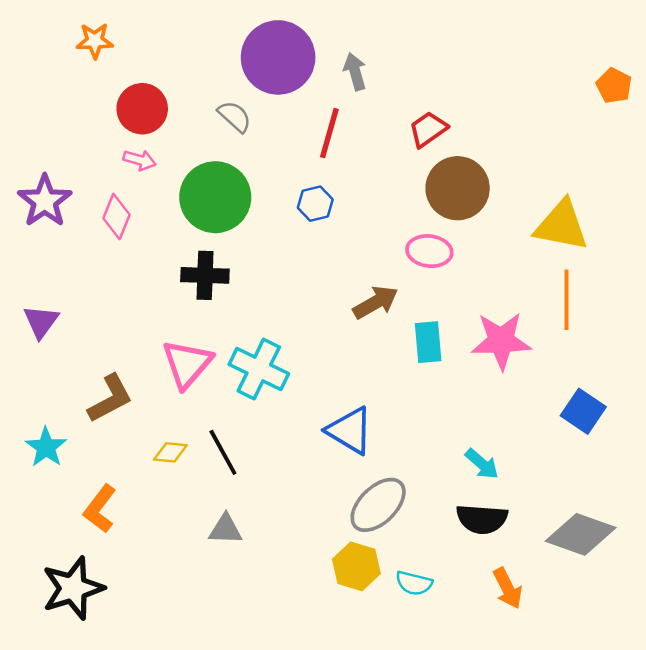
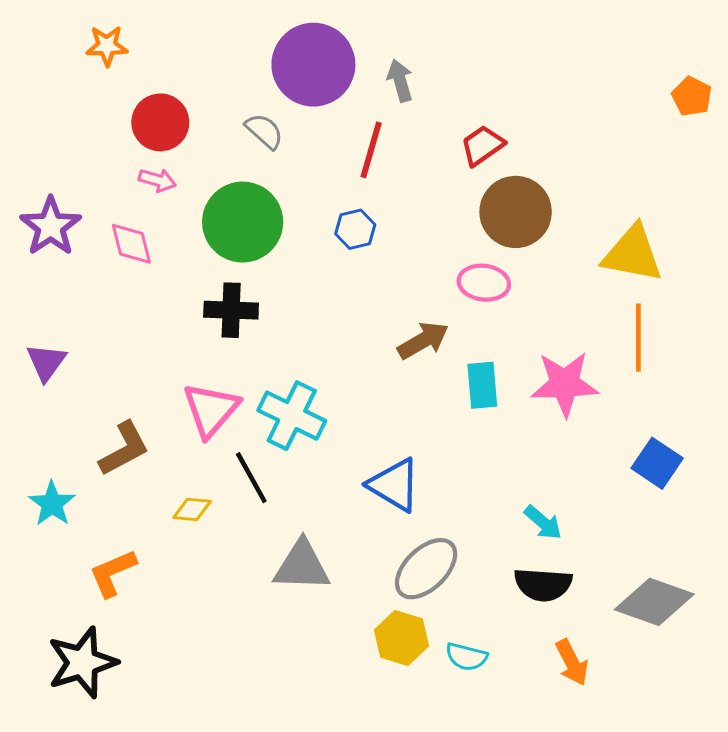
pink diamond: (117, 216) -> (131, 244), turned -36
black line: (223, 452) -> (251, 478), moved
orange L-shape: (100, 509) -> (113, 573), turned 30
gray triangle: (226, 529) -> (302, 566), moved, size x1.5

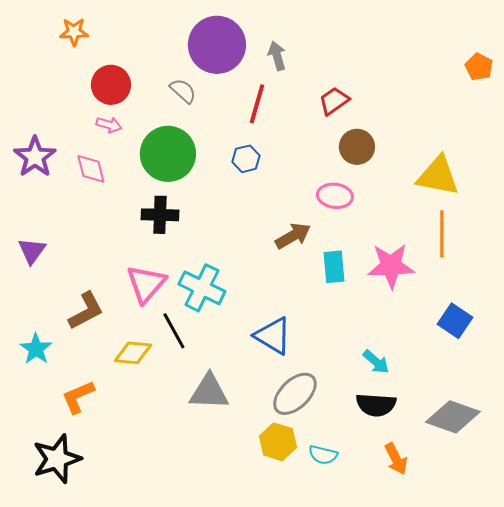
brown circle: (516, 212) -> (357, 147), size x0.7
yellow diamond: (192, 509) -> (133, 353), size x1.4

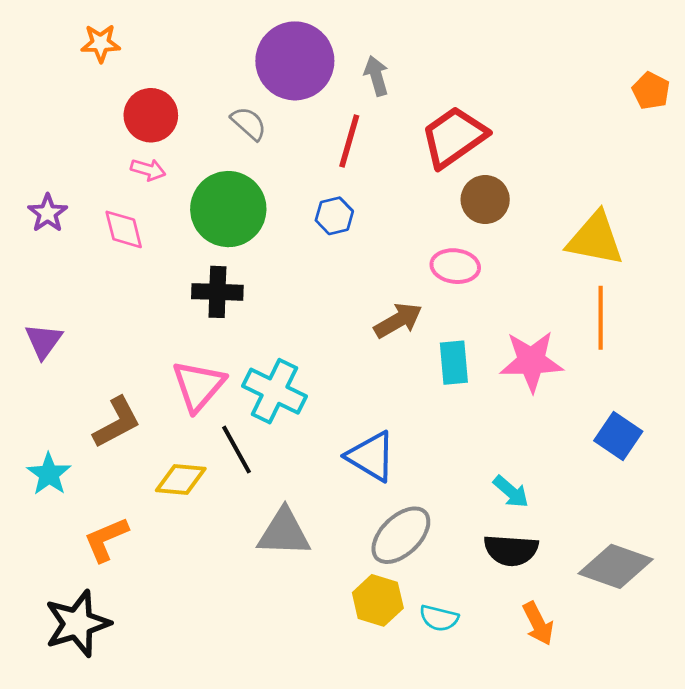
red trapezoid: (334, 101) -> (454, 137), size x1.6
purple star: (35, 157) -> (48, 213), size x0.7

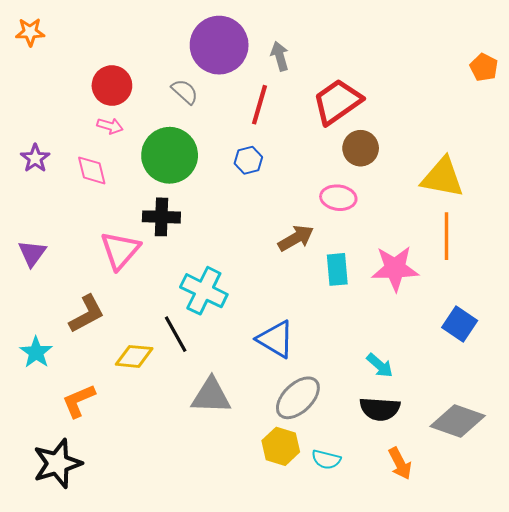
orange star: (101, 43) -> (30, 32), moved
pink triangle: (198, 386) -> (120, 250), moved

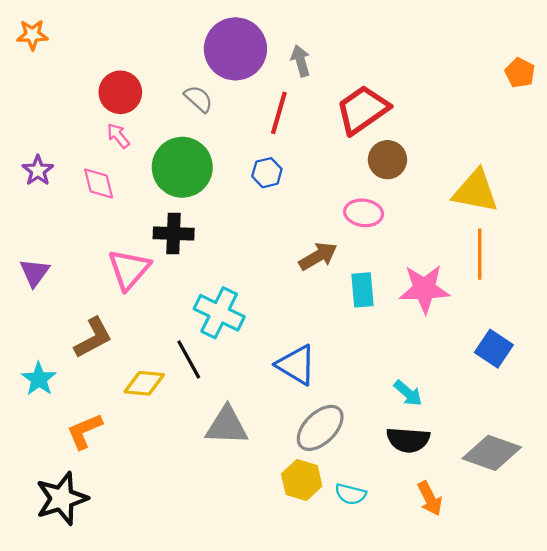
pink arrow: (110, 126) -> (118, 136), turned -145

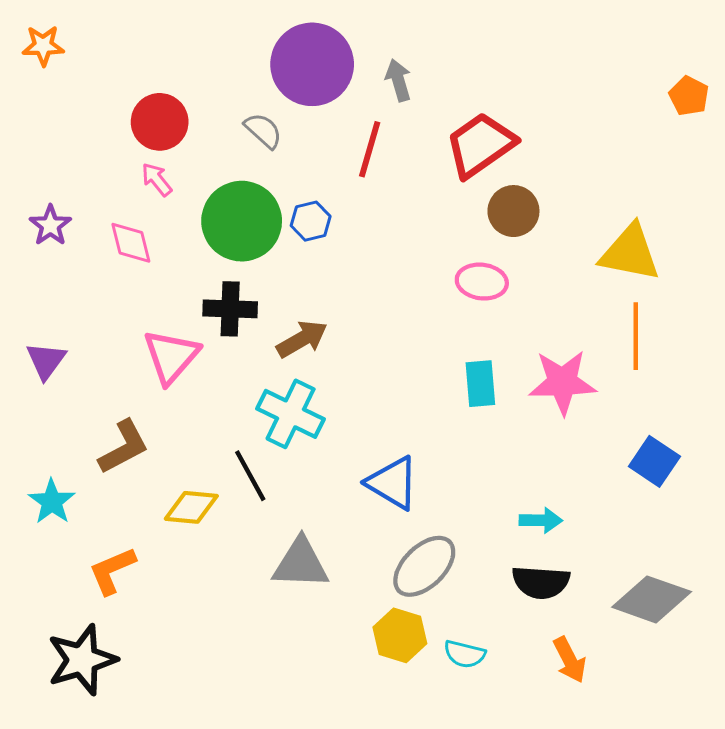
blue hexagon: (267, 173) -> (311, 221), moved
brown arrow: (318, 256) -> (302, 339), moved
cyan arrow: (408, 393) -> (541, 520), turned -40

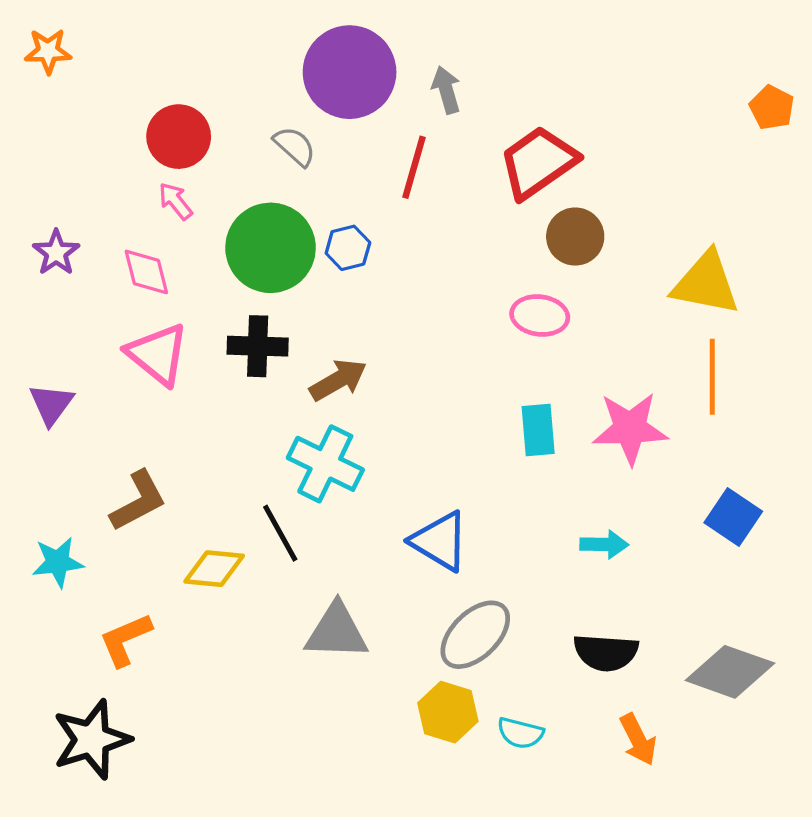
pink triangle: (171, 356) -> (158, 354), moved, turned -32
cyan star: (52, 502) -> (58, 562), turned 30
cyan arrow: (541, 520) -> (604, 544), moved

